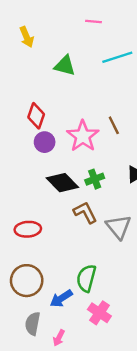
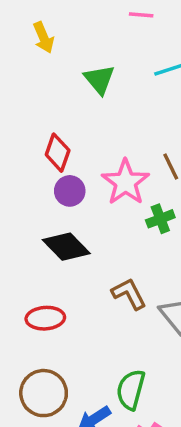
green triangle: (65, 66) -> (99, 79), turned 35
green cross: (95, 179) -> (160, 219), moved
black diamond: (62, 183) -> (66, 247), moved

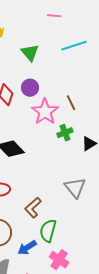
purple circle: (70, 191) -> (30, 88), moved
brown L-shape: (129, 294) -> (33, 208), moved, turned -105

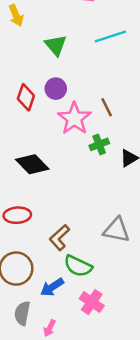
gray triangle: (75, 188) -> (117, 230), moved, turned -40
green semicircle: (48, 231) -> (78, 266), turned -80

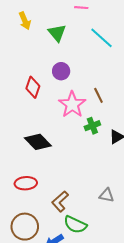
cyan line: (110, 36) -> (101, 38), turned 60
green triangle: (56, 45) -> (57, 33), moved
purple circle: (56, 89) -> (61, 71), moved
gray triangle: (117, 230) -> (107, 195), size x0.7

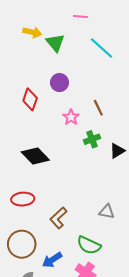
yellow arrow: (25, 21) -> (32, 32), moved, turned -54
pink star: (72, 104) -> (71, 117), size x0.6
green semicircle: (75, 225) -> (89, 245), moved

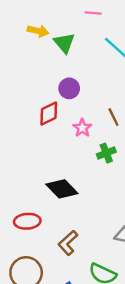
red diamond: (30, 99) -> (49, 114), moved, turned 45
black diamond: (35, 156) -> (62, 189), moved

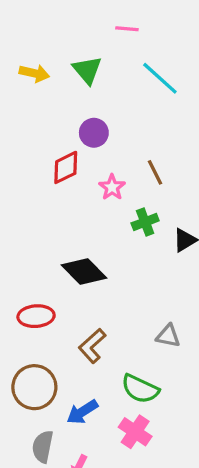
yellow arrow: (38, 31) -> (34, 73), moved

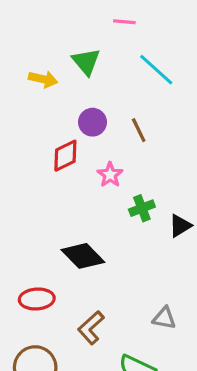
yellow arrow: (34, 73) -> (43, 79), moved
brown line: (155, 172) -> (139, 130), moved

